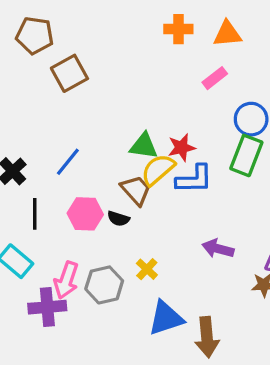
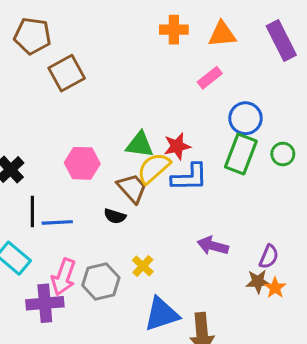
blue line: (68, 162) -> (57, 222), moved, turned 48
pink hexagon: (85, 214) -> (82, 163), moved

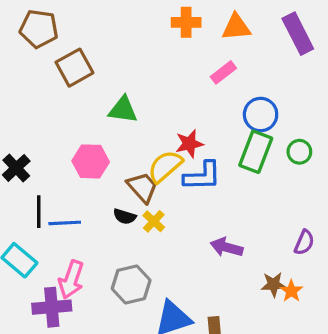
green triangle: (140, 145) -> (123, 110), moved
purple semicircle: (269, 257) -> (304, 242), moved
yellow cross: (143, 266) -> (154, 221), moved
gray hexagon: (101, 282) -> (131, 284), moved

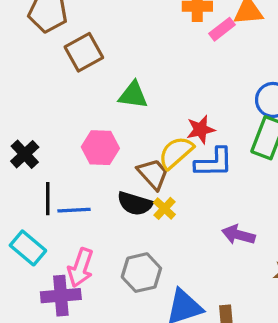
pink rectangle: (223, 72) -> (222, 29), moved
black semicircle: (125, 216) -> (135, 204), size x1.5

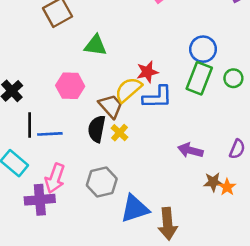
black semicircle: (135, 204) -> (97, 129), turned 84
purple arrow: (238, 235) -> (190, 150), moved

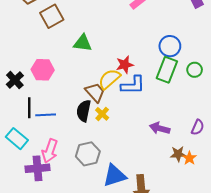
pink hexagon: (70, 86) -> (43, 70), moved

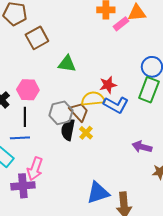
yellow semicircle: (109, 79) -> (93, 99), turned 35
blue L-shape: (133, 85) -> (116, 105), turned 30
black line: (29, 108) -> (25, 117), moved
blue line: (46, 115) -> (20, 138), moved
gray hexagon: (88, 154) -> (61, 113), moved

